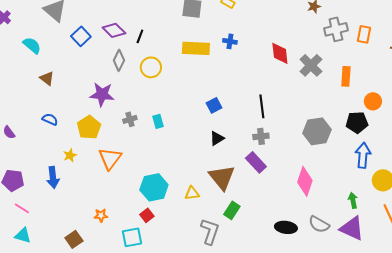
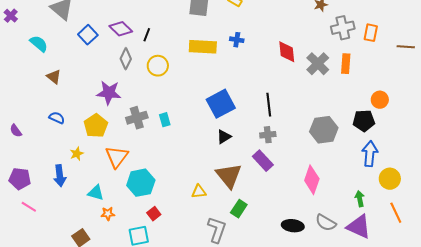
orange rectangle: (346, 76) -> (346, 64), moved
blue square: (214, 105) -> (221, 104), size x1.8
gray cross: (130, 119) -> (137, 118), size x1.5
cyan hexagon: (154, 187) -> (141, 183), moved
cyan triangle: (23, 235) -> (96, 193), moved

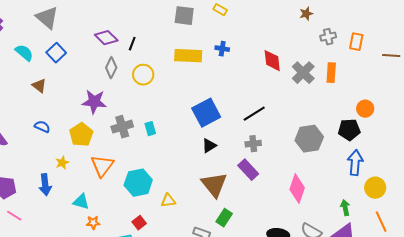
gray cross: (343, 28) -> (328, 37), size x0.7
blue square: (88, 35) -> (56, 53), moved
black line: (269, 105) -> (254, 114), turned 65
cyan hexagon: (141, 183) -> (138, 183), moved
yellow triangle: (199, 192) -> (168, 201), moved

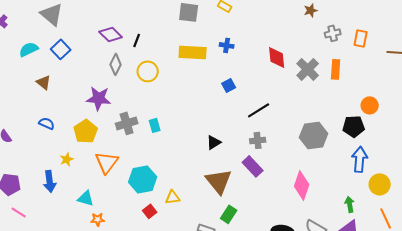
cyan semicircle: (24, 53) -> (29, 49), turned -66
blue square: (206, 113) -> (229, 85), moved, size x0.5
red square: (139, 223) -> (150, 211), moved

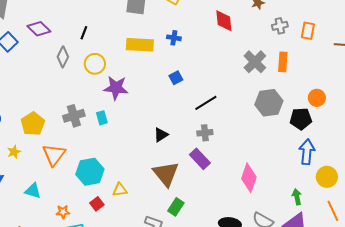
purple diamond: (111, 34) -> (39, 29), moved
red diamond: (277, 57) -> (224, 21), moved
purple star: (99, 98) -> (116, 88), moved
gray hexagon: (314, 135) -> (269, 103), moved
orange star: (98, 219) -> (63, 212), moved

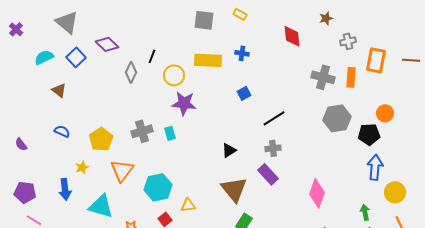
orange rectangle: (308, 31) -> (376, 60), moved, size x1.4
black line: (84, 33) -> (152, 56), moved
gray cross: (255, 62) -> (323, 77), turned -30
yellow circle: (95, 64) -> (174, 75), moved
cyan triangle: (33, 191) -> (101, 206), size x1.5

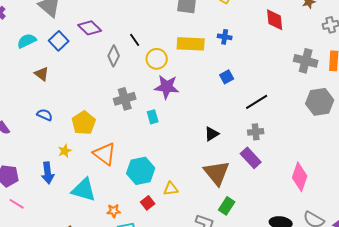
black line: (152, 56) -> (135, 40), turned -56
gray cross: (142, 131) -> (125, 99), moved
orange triangle: (122, 170) -> (105, 154), turned -30

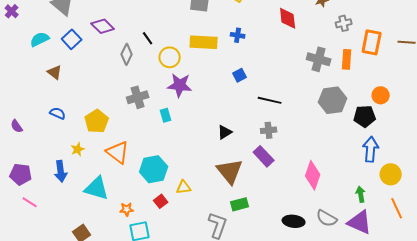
black line: (257, 102) -> (270, 100), turned 45
green rectangle: (227, 206) -> (240, 204), turned 42

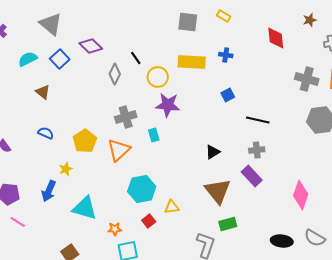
orange triangle: (118, 152) -> (119, 150), moved, turned 40
blue arrow: (61, 171) -> (49, 191), turned 30

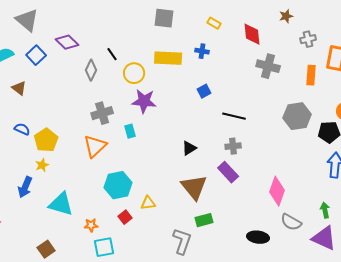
yellow rectangle: (224, 16) -> (214, 23), moved
gray cross: (307, 79) -> (268, 66), moved
yellow pentagon: (85, 141) -> (46, 140), moved
gray semicircle: (315, 238) -> (291, 222), moved

